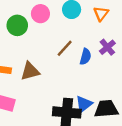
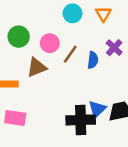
pink circle: (40, 14) -> (50, 43), moved
brown triangle: (30, 71) -> (37, 67), moved

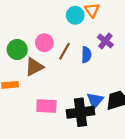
cyan circle: (73, 13) -> (75, 15), moved
green circle: (19, 37) -> (17, 50), moved
pink rectangle: (15, 118) -> (46, 106), moved

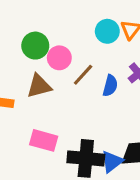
green circle: (17, 50) -> (35, 46), moved
blue triangle: (95, 100) -> (112, 162), moved

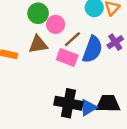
blue semicircle: (110, 86) -> (92, 49), size x1.6
pink rectangle: (44, 140) -> (67, 57), moved

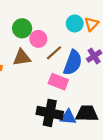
pink rectangle: (67, 57) -> (58, 82), moved
blue triangle: (88, 108) -> (68, 117), turned 36

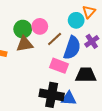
cyan circle: (75, 23) -> (76, 20), moved
green circle: (22, 28) -> (23, 29), moved
black trapezoid: (87, 113) -> (86, 75), moved

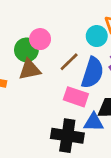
pink circle: (40, 26) -> (40, 39), moved
blue triangle: (69, 98) -> (94, 122), moved

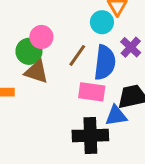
brown triangle: (30, 69) -> (36, 72), turned 40

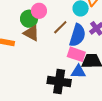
pink rectangle: (92, 92) -> (76, 54), moved

